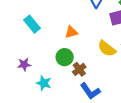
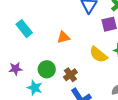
green circle: (65, 57) -> (47, 69), moved

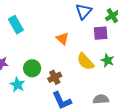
orange triangle: (63, 37) -> (62, 39), moved, turned 48

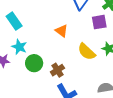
cyan star: (17, 85) -> (19, 47), moved

